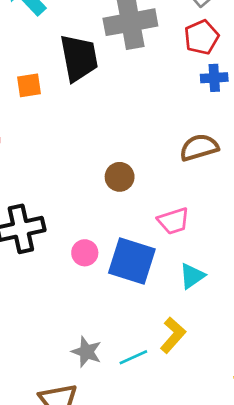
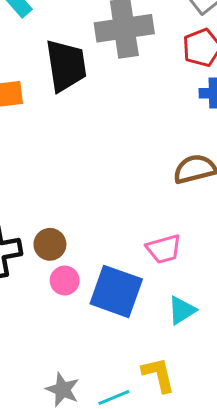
brown circle: (120, 177) -> (50, 244), moved
yellow L-shape: (173, 335) -> (158, 375), turned -57

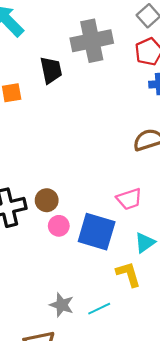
black trapezoid: (66, 66) -> (51, 70), size x0.7
yellow L-shape: (158, 375) -> (128, 274), moved

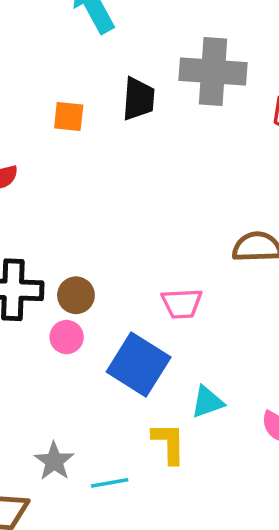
pink trapezoid: (129, 199) -> (182, 303), moved
pink circle: (59, 226) -> (67, 337), moved

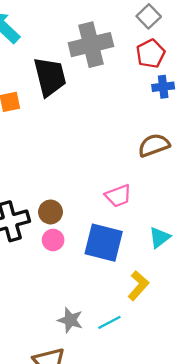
black trapezoid: (138, 99) -> (50, 77), size x1.4
cyan triangle: (207, 402) -> (160, 238), moved
yellow L-shape: (169, 443) -> (138, 286), turned 60

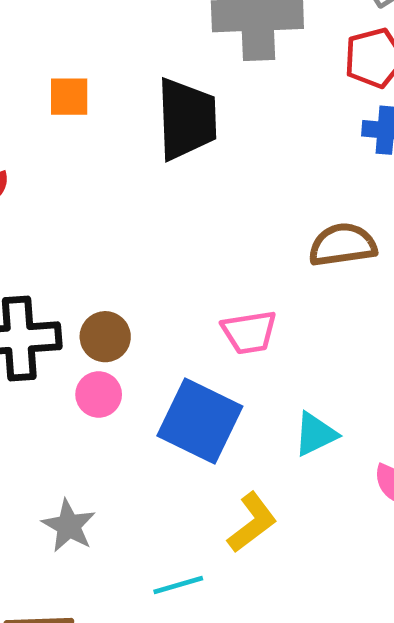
black trapezoid: (50, 77) -> (187, 119), moved
gray star: (70, 320) -> (69, 526), moved

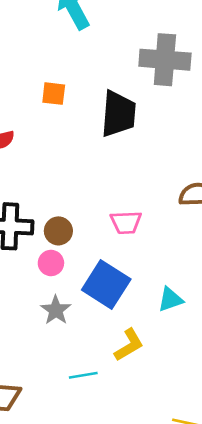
pink trapezoid: (249, 332) -> (126, 222), moved
gray star: (69, 526) -> (56, 310), moved

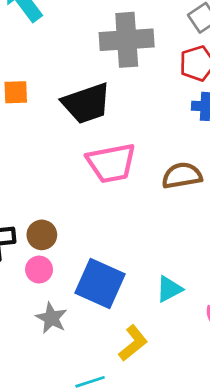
black trapezoid: (118, 114) -> (86, 103), turned 75
pink trapezoid: (126, 222) -> (111, 163), moved, size x1.5

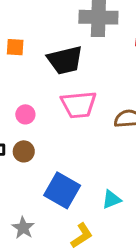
pink circle: (39, 270) -> (25, 114), moved
gray star: (51, 318) -> (23, 228), moved

